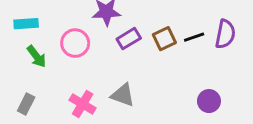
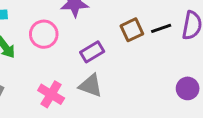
purple rectangle: (129, 39) -> (92, 52), moved
purple circle: (209, 101) -> (188, 88), moved

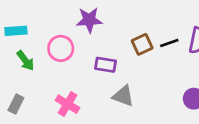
purple rectangle: (92, 52) -> (106, 65), turned 40
gray triangle: (91, 86) -> (123, 96), moved

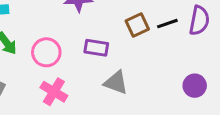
pink circle: (61, 48) -> (46, 52), moved

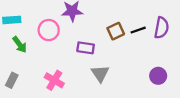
pink circle: (46, 52) -> (49, 30), moved
gray triangle: (116, 83) -> (100, 74), turned 36

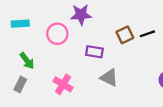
green arrow: (20, 45) -> (27, 61), moved
gray triangle: (100, 74) -> (109, 78), turned -30

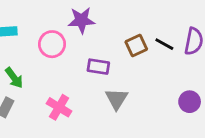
black line: (147, 34) -> (164, 44), turned 48
gray triangle: (109, 78) -> (117, 99), turned 36

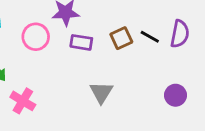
purple rectangle: (98, 67) -> (81, 42), moved
pink cross: (59, 107) -> (23, 101), moved

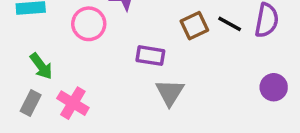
purple rectangle: (81, 42) -> (150, 56), moved
purple circle: (175, 95) -> (274, 87), moved

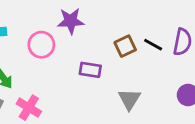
gray triangle: (170, 93) -> (129, 99), moved

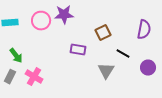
pink circle: (41, 45) -> (41, 21), moved
black line: (153, 45) -> (123, 54), moved

